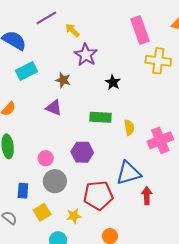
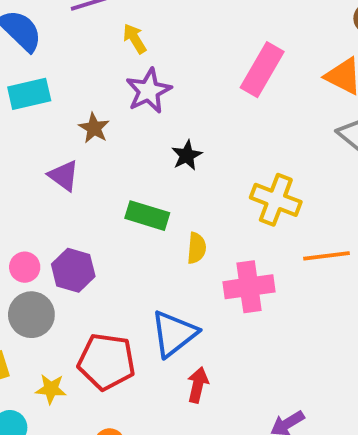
pink rectangle: (140, 30) -> (262, 70), turned 36
yellow cross: (158, 61) -> (276, 200), moved
purple hexagon: (82, 152) -> (73, 270), moved
blue triangle: (128, 173) -> (174, 334), turned -36

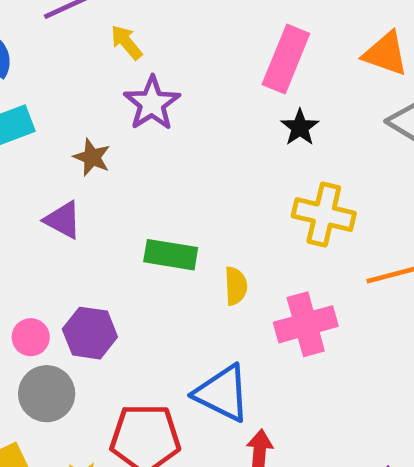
black star: (187, 155) -> (300, 127), moved
blue triangle: (174, 334) -> (222, 393), turned -48

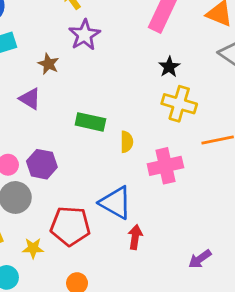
black star: (300, 127) -> (169, 67), moved

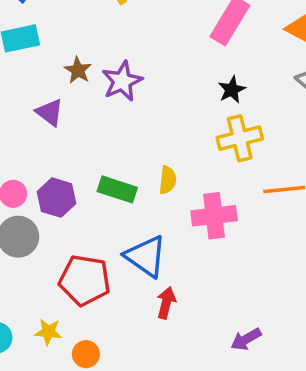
purple star: (84, 35) -> (122, 81), moved
yellow cross: (179, 104) -> (240, 138), turned -36
green rectangle: (90, 122) -> (117, 189), moved
yellow star: (33, 248) -> (48, 332), moved

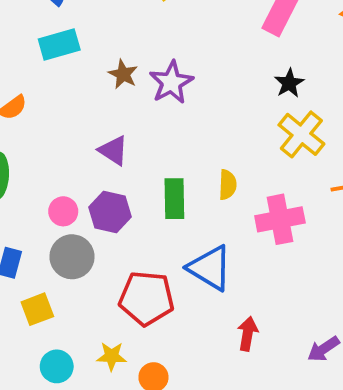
purple triangle: (50, 112) -> (113, 150), moved
yellow cross: (240, 138) -> (301, 134), turned -33
green rectangle: (117, 189) -> (174, 199), turned 75
red arrow: (166, 303) -> (248, 334), moved

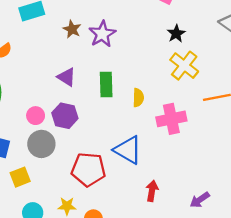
green rectangle: (174, 199) -> (106, 85), moved

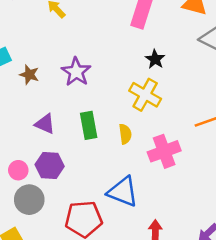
brown star: (72, 29) -> (29, 75), moved
yellow cross: (184, 66) -> (145, 95), moved

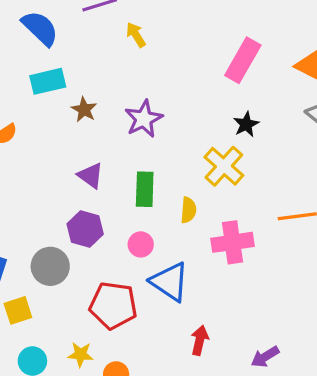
pink circle: (18, 170) -> (141, 244), moved

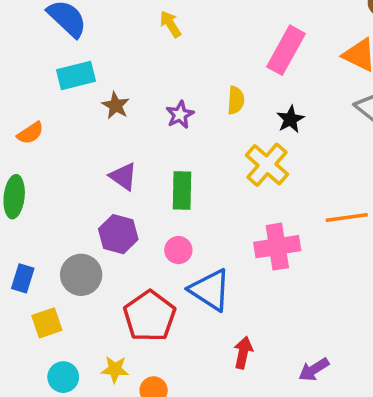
purple star: (144, 119) -> (180, 115), size x0.7
yellow semicircle: (188, 210) -> (236, 100), moved
red pentagon: (113, 305) -> (150, 316), turned 30

